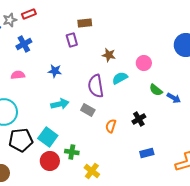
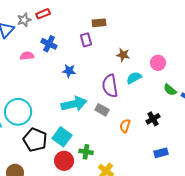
blue cross: (24, 44) -> (49, 44), moved, turned -35
pink semicircle: (18, 75) -> (27, 56), moved
cyan arrow: (60, 104) -> (74, 104), size x1.4
black pentagon: (21, 140) -> (35, 140), turned 30

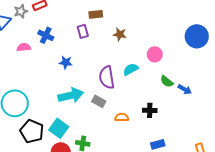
brown star: (123, 55) -> (120, 34), moved
black cross: (153, 119) -> (150, 110), turned 32
orange semicircle: (125, 126) -> (122, 117), turned 72

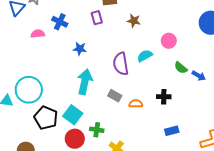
cyan arrow: (71, 95) -> (85, 82), turned -65
gray rectangle: (99, 101) -> (115, 96), moved

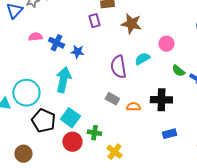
brown star: (134, 21) -> (131, 24), size x1.5
blue cross: (60, 22) -> (56, 43), moved
cyan arrow: (85, 82) -> (63, 80), moved
black cross: (164, 97) -> (161, 100), size x1.5

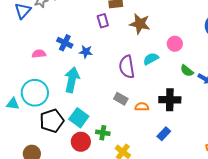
pink semicircle: (35, 37) -> (39, 54), moved
black pentagon: (43, 121) -> (52, 121), turned 30
blue rectangle: (169, 134) -> (164, 134), moved, turned -32

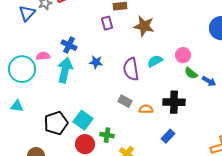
pink circle: (175, 44) -> (183, 55), moved
blue star: (86, 52) -> (96, 62), moved
cyan arrow: (72, 80) -> (65, 70), moved
cyan circle: (35, 93) -> (22, 69), moved

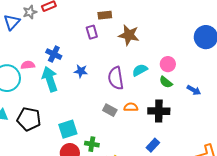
cyan arrow: (65, 70) -> (50, 79), turned -30
green semicircle: (191, 73) -> (166, 82), moved
orange semicircle: (146, 109) -> (131, 107), moved
cyan square: (83, 120) -> (68, 129), turned 36
black pentagon: (56, 123) -> (29, 119), moved, turned 30

